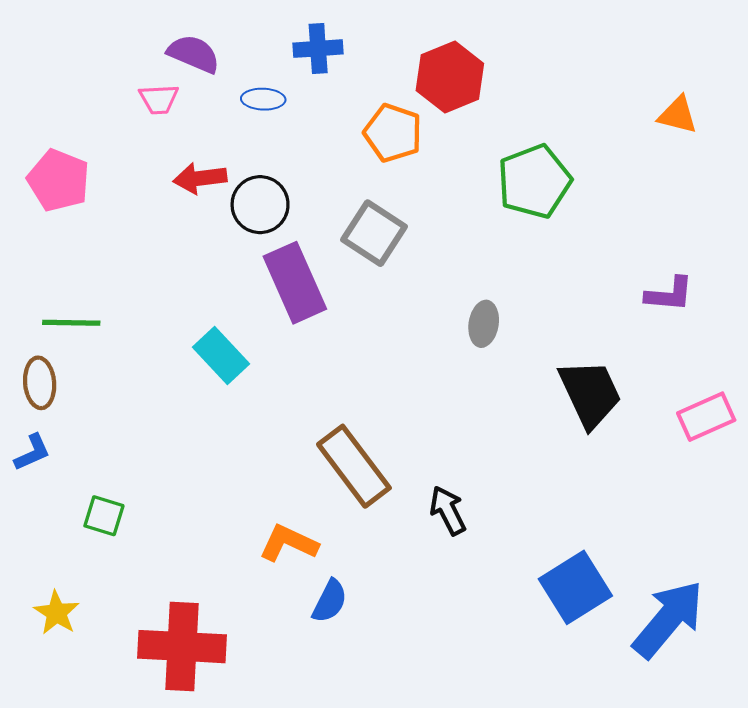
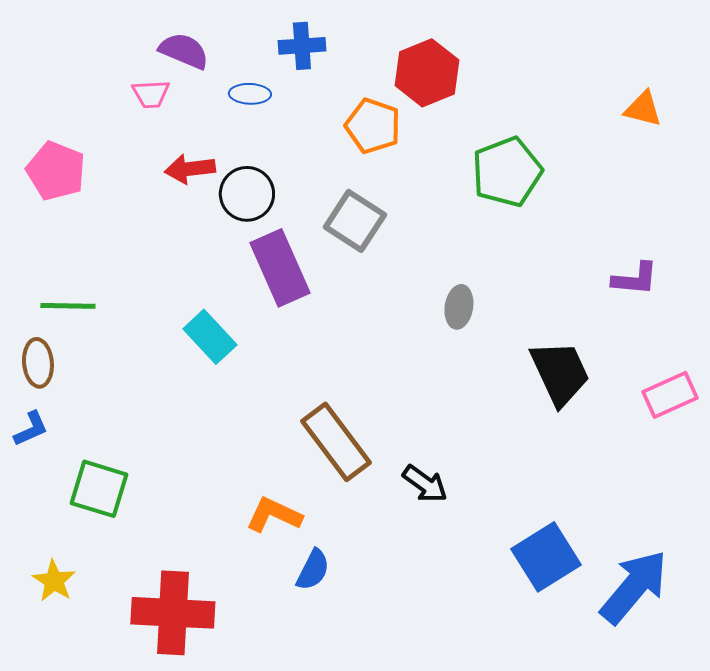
black arrow: (448, 510) -> (425, 484), turned 153
green square: (104, 516) -> (99, 489), size x1.5

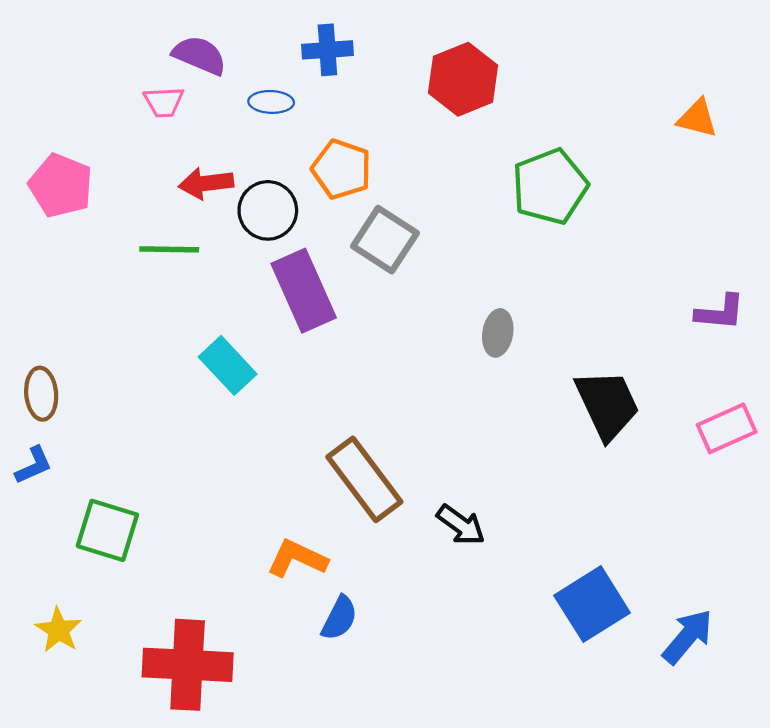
orange pentagon: (373, 126) -> (342, 169), moved
purple L-shape: (635, 279) -> (720, 312), moved
green line: (68, 306) -> (169, 249), moved
blue arrow: (634, 587) -> (688, 637), size x0.7

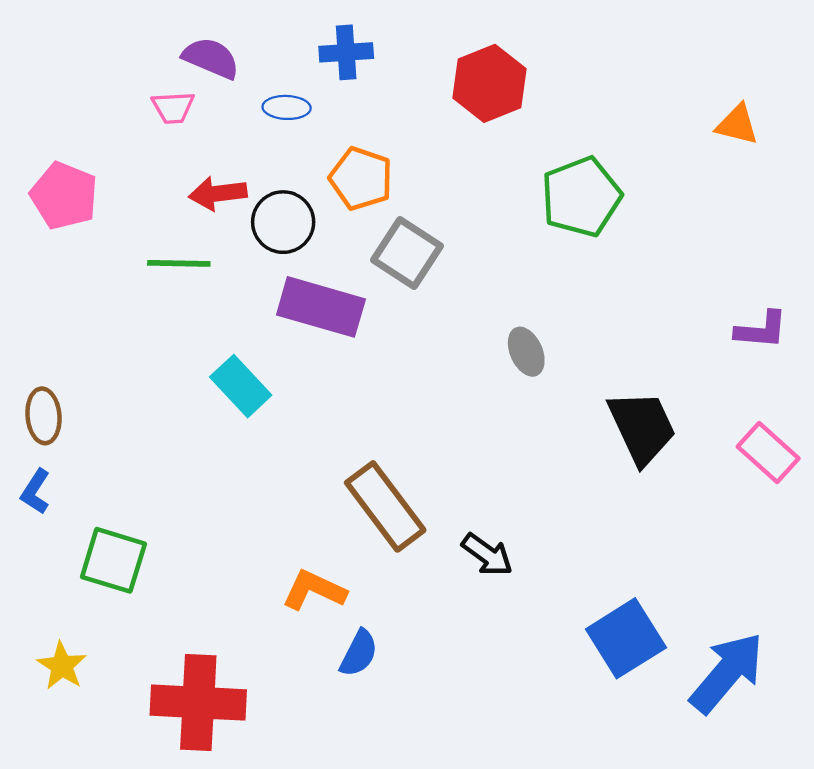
purple rectangle: (304, 291) -> (321, 307), turned -50
gray ellipse: (498, 333) -> (526, 352), turned -33
pink rectangle: (727, 428) -> (768, 453), turned 66
blue L-shape: (34, 465) -> (35, 492), turned 147
blue arrow: (688, 637) -> (727, 673), size x1.4

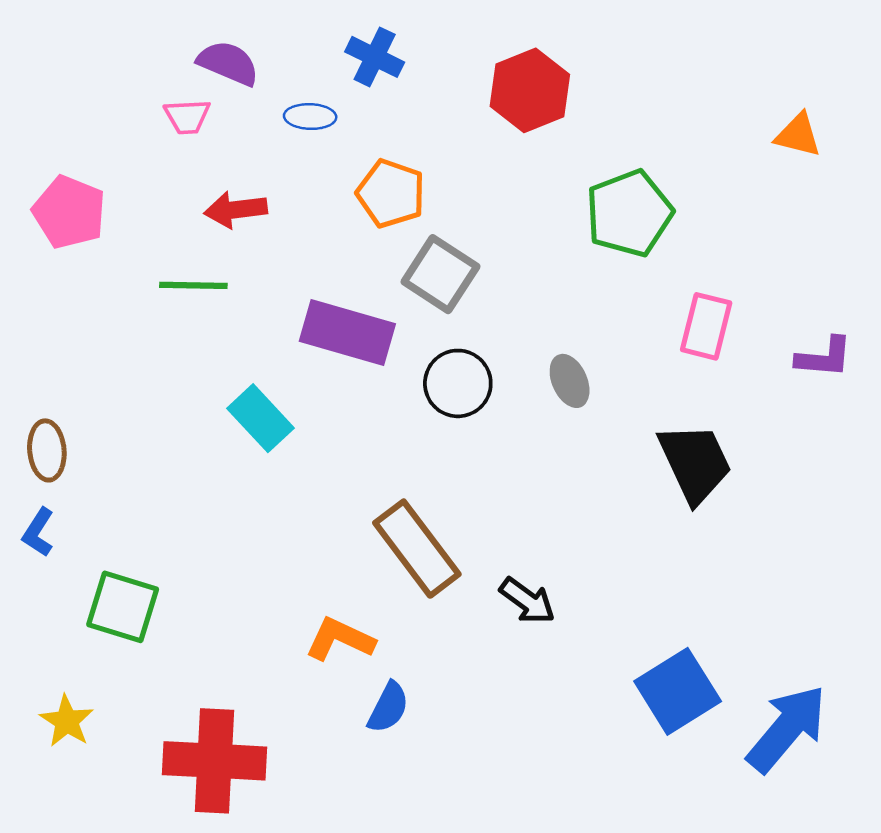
blue cross: (346, 52) -> (375, 57), turned 30
black circle: (283, 222) -> (458, 383), moved
pink rectangle: (768, 453) -> (706, 326), moved, turned 62

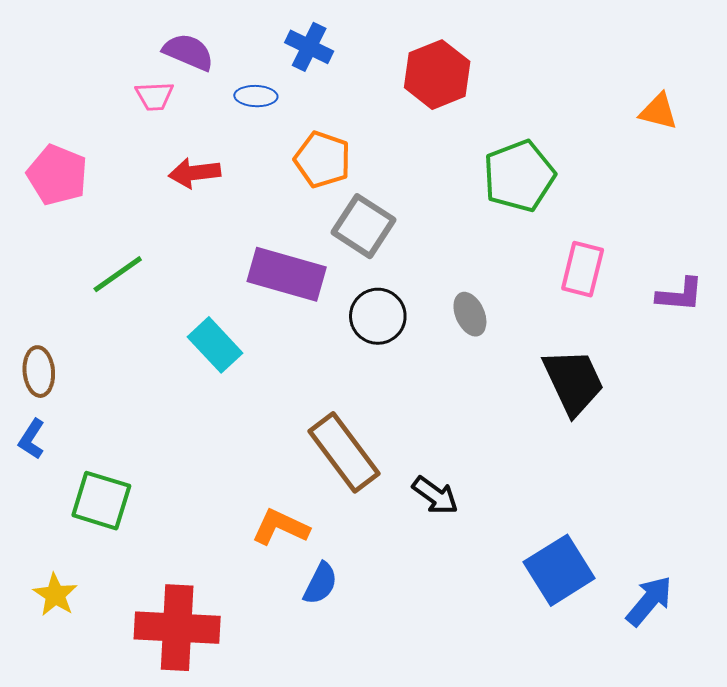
green line: (193, 285) -> (118, 274), moved, turned -36
blue arrow: (787, 729) -> (649, 601), size x0.7

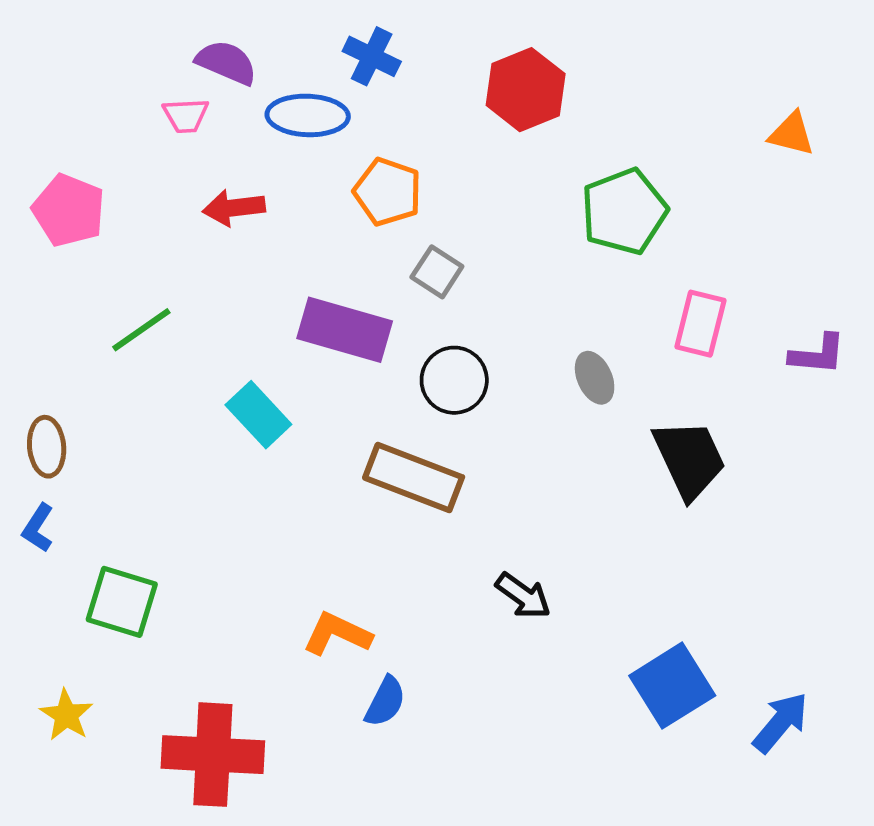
blue ellipse: (256, 96) -> (308, 115), size x1.6
gray square: (363, 226) -> (437, 272), size x0.7
gray ellipse: (470, 314) -> (595, 378), moved
brown rectangle: (344, 452) -> (414, 477), moved, turned -32

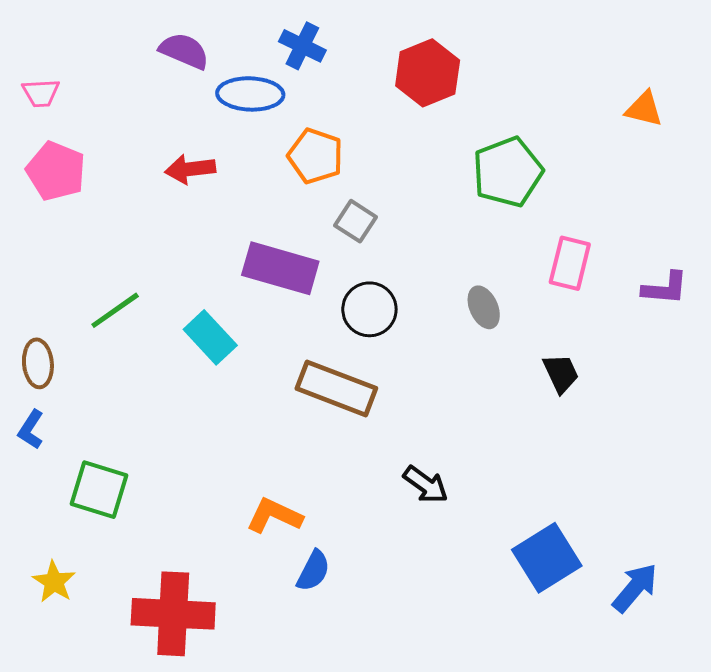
pink trapezoid: (186, 115) -> (41, 93), moved
green line: (141, 330) -> (115, 310), moved
black trapezoid: (689, 459) -> (561, 373), size x0.6

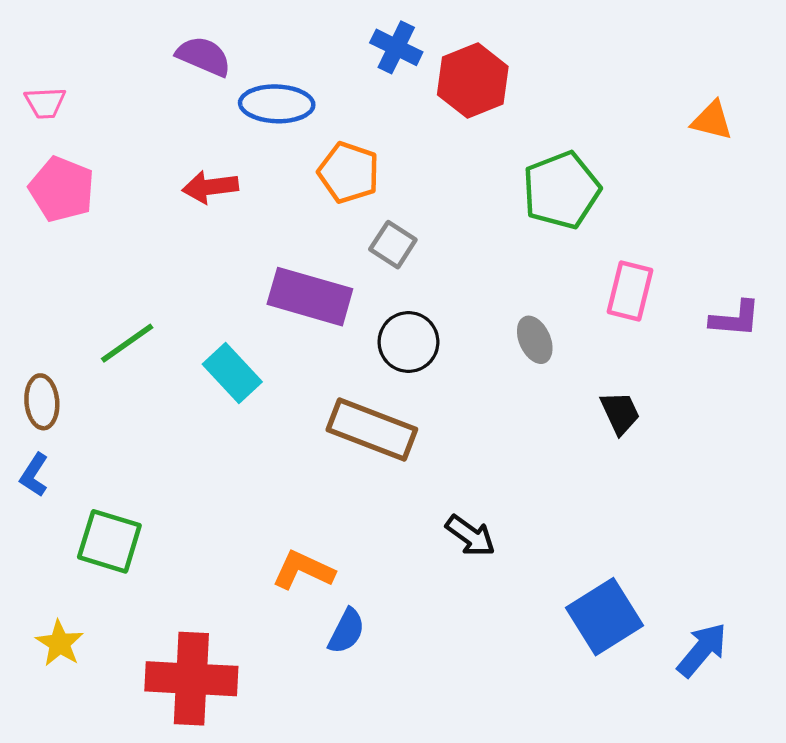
blue cross: (302, 46) -> (396, 47), moved

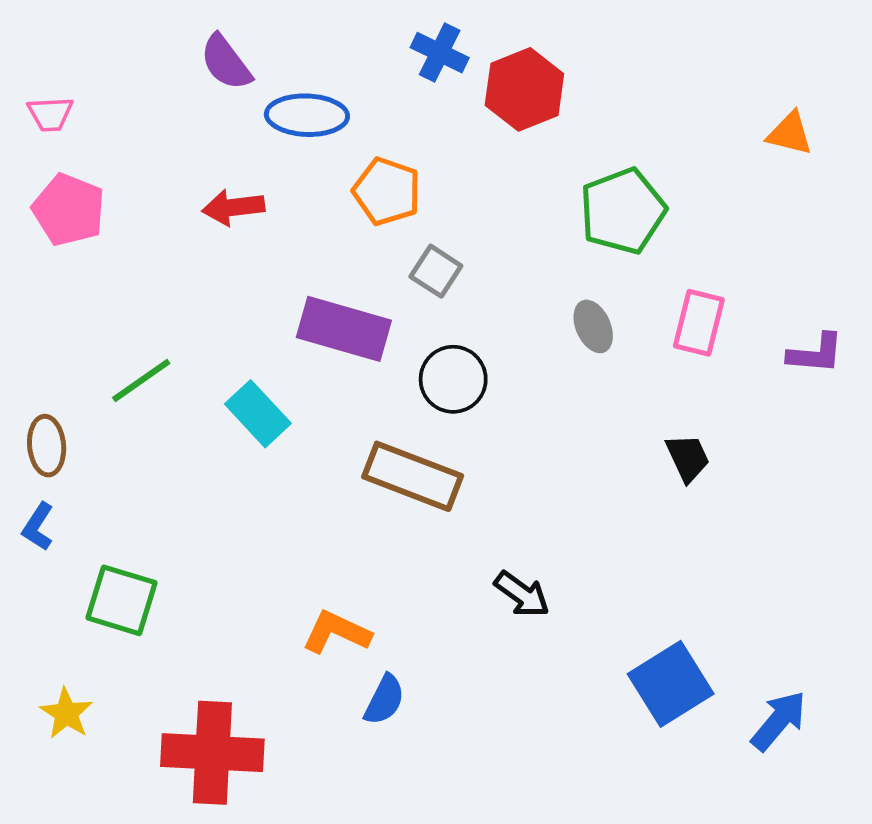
purple semicircle: (204, 56) -> (226, 62), turned -150
gray ellipse: (535, 340) -> (593, 326), moved

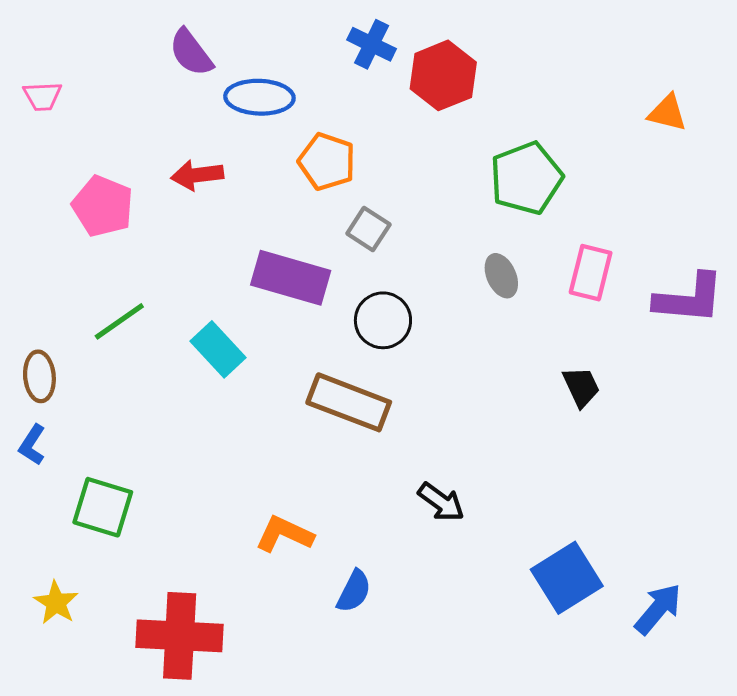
pink pentagon: (69, 210) -> (103, 206), moved
purple L-shape: (815, 353) -> (689, 299), size x1.5
blue semicircle: (384, 700) -> (354, 591), moved

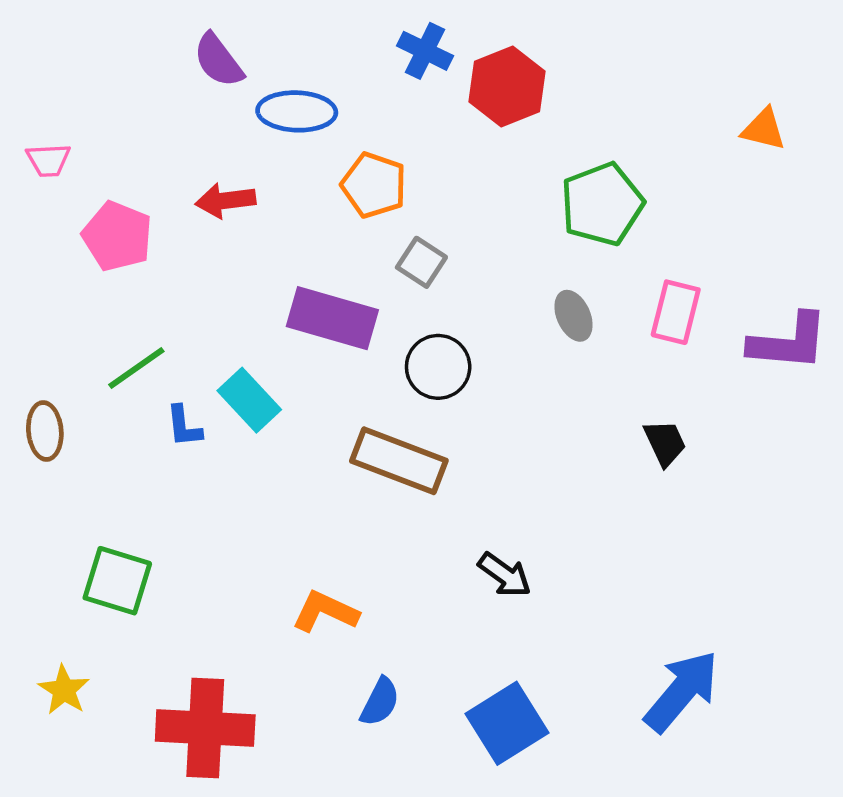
pink trapezoid: (43, 96) -> (48, 160), moved
blue L-shape: (32, 445) -> (184, 426), moved, turned -39
blue square: (567, 578) -> (507, 723), moved
blue semicircle: (354, 591) -> (380, 702), moved
blue arrow: (658, 609) -> (682, 691), moved, size x1.4

